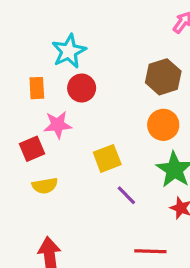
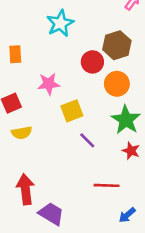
cyan star: (69, 51) -> (60, 23), moved
red circle: (82, 88) -> (92, 62), moved
pink star: (58, 125) -> (49, 84), moved

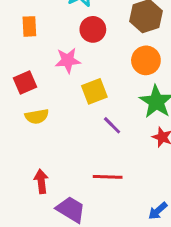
red circle: (92, 62) -> (93, 29), moved
red line: (107, 185) -> (108, 177), moved
red arrow: (26, 189) -> (41, 181), size x0.7

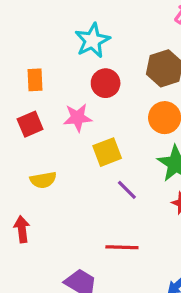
red square: (25, 83) -> (30, 124), moved
red arrow: (41, 181) -> (22, 229), moved

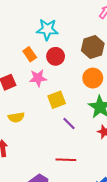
cyan star: (92, 40) -> (47, 29), turned 30
orange rectangle: (35, 80) -> (30, 54), moved, turned -32

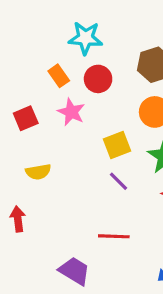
pink star: (38, 78) -> (71, 112), turned 30
yellow square: (57, 100) -> (117, 145), moved

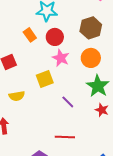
pink star: (71, 112) -> (61, 58), moved
yellow square: (117, 145) -> (45, 79), moved

